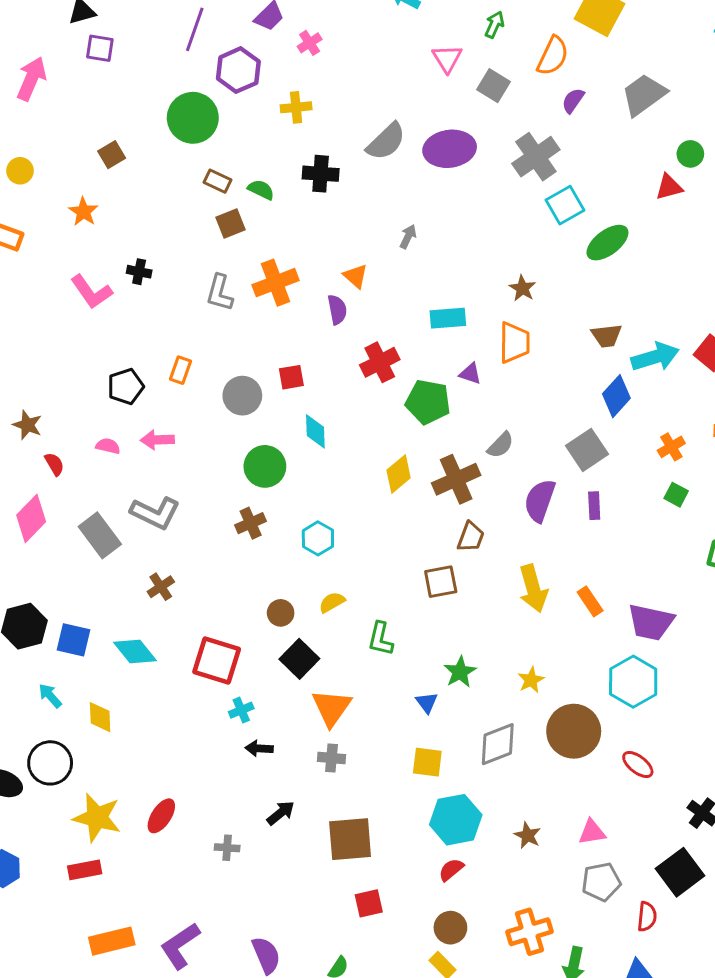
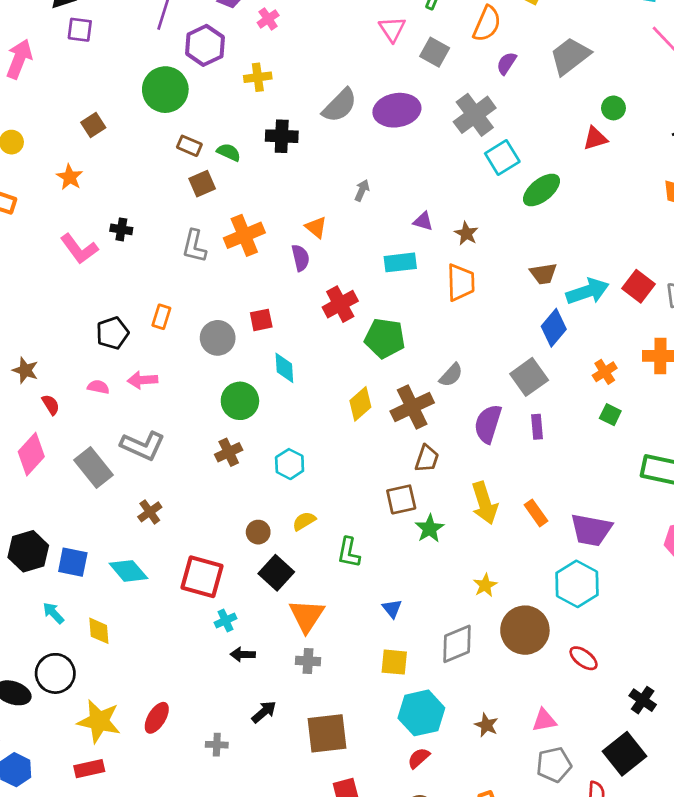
purple triangle: (470, 374) -> (423, 221), moved
green star: (460, 672) -> (430, 529), moved

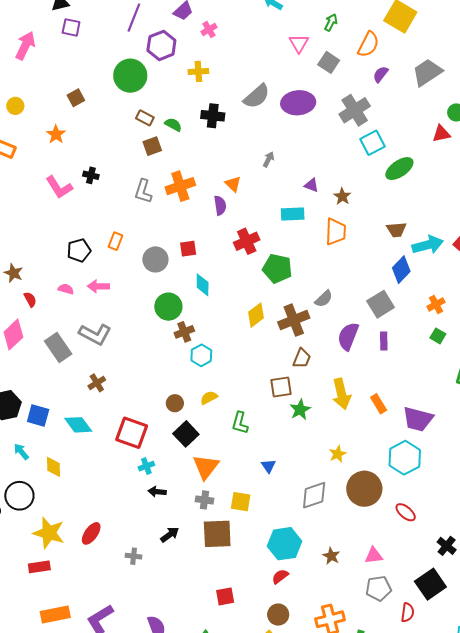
brown cross: (229, 452) -> (184, 332), moved
yellow square: (394, 662) -> (241, 502), moved
brown square: (327, 733) -> (217, 534), moved

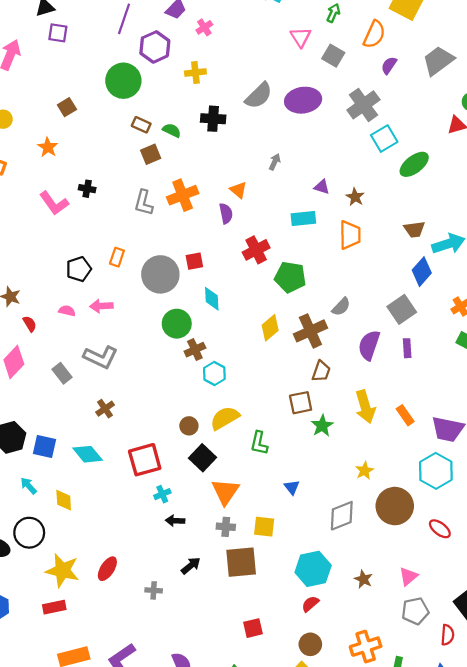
gray circle: (155, 259) -> (160, 274), size x1.4
gray rectangle: (58, 348) -> (62, 373), size x0.7
yellow semicircle: (209, 398) -> (225, 418), size x1.6
red square: (132, 433) -> (145, 460), turned -32
pink triangle: (374, 555) -> (408, 576), turned -30

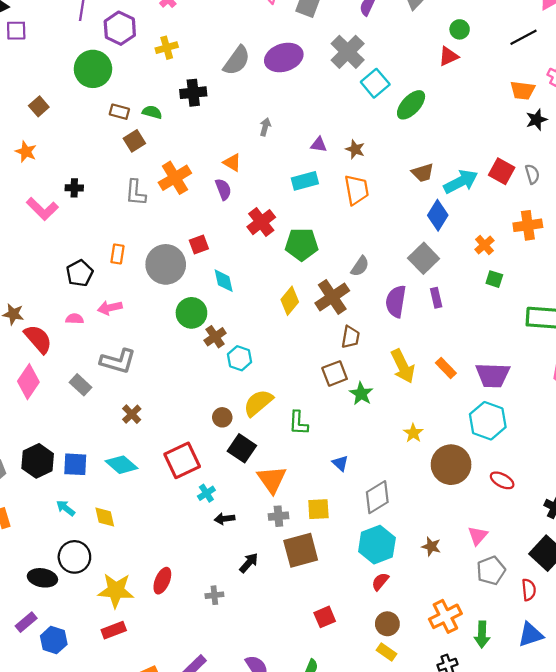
red semicircle: (30, 324) -> (38, 339), size x1.8
gray diamond: (342, 516) -> (377, 497), moved

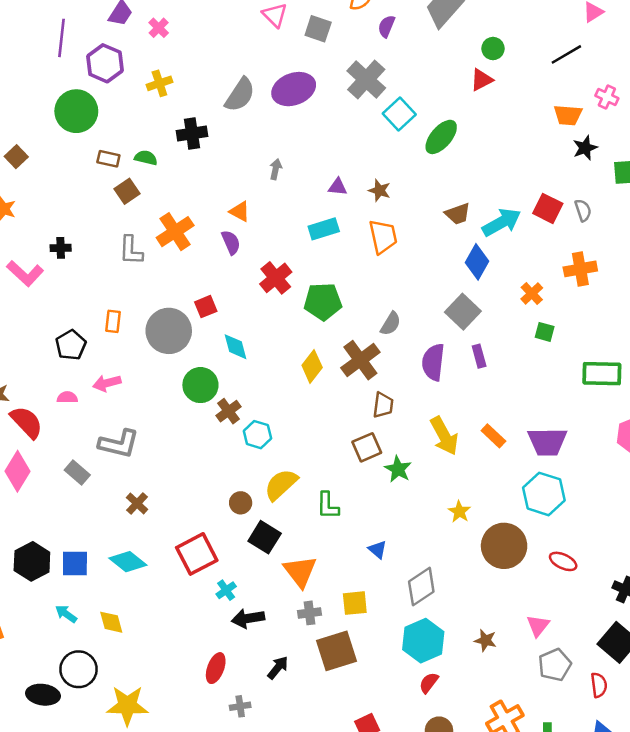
black arrow: (225, 519) -> (248, 618), size x1.4
red ellipse: (162, 581) -> (216, 668), moved

